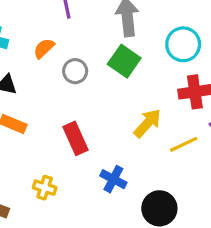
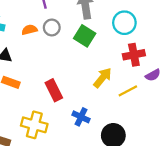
orange semicircle: (44, 48) -> (29, 30), turned 32
gray circle: (75, 71) -> (52, 28), moved
yellow cross: (45, 188) -> (34, 125), size x1.6

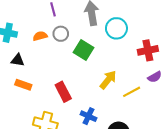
cyan circle: (124, 23) -> (116, 28), moved
green square: (85, 36) -> (84, 50), moved
red cross: (134, 55) -> (148, 50), moved

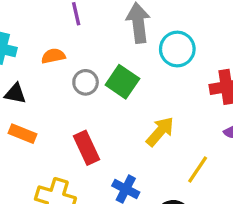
gray circle: (61, 34) -> (86, 82), moved
yellow line: (132, 92) -> (198, 169), moved, turned -30

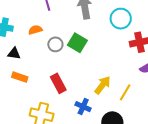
cyan circle: (177, 49) -> (121, 19), moved
yellow arrow: (160, 131) -> (103, 85), moved

